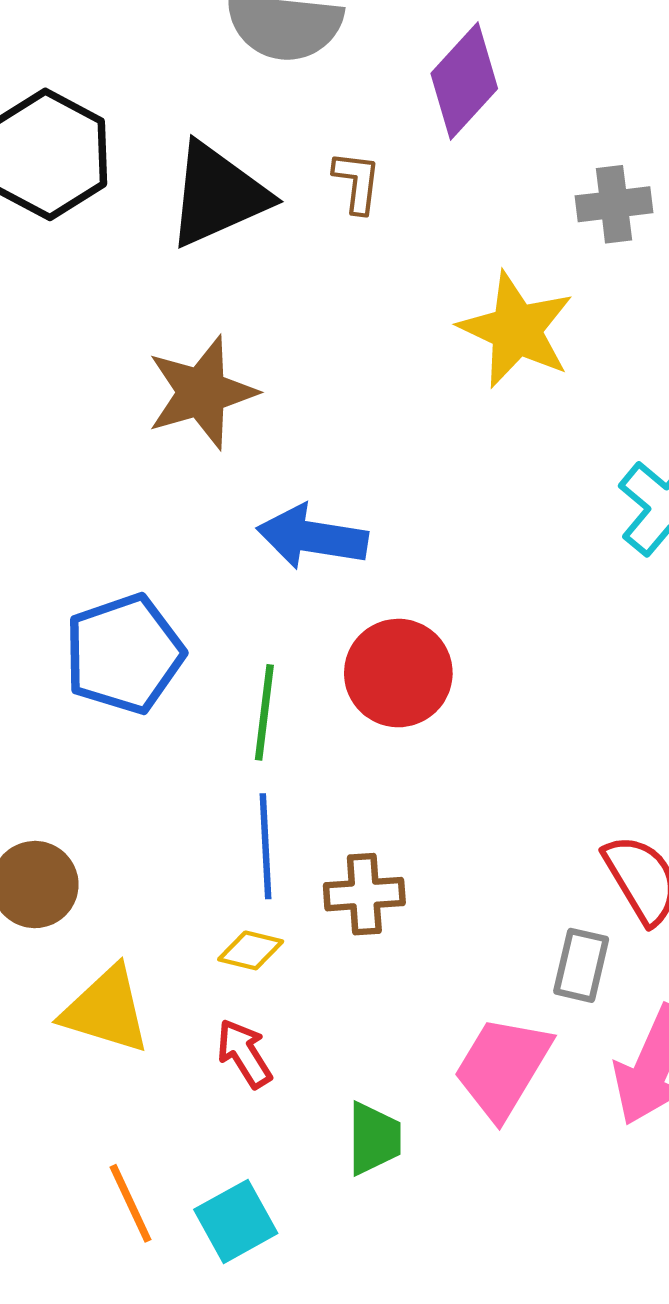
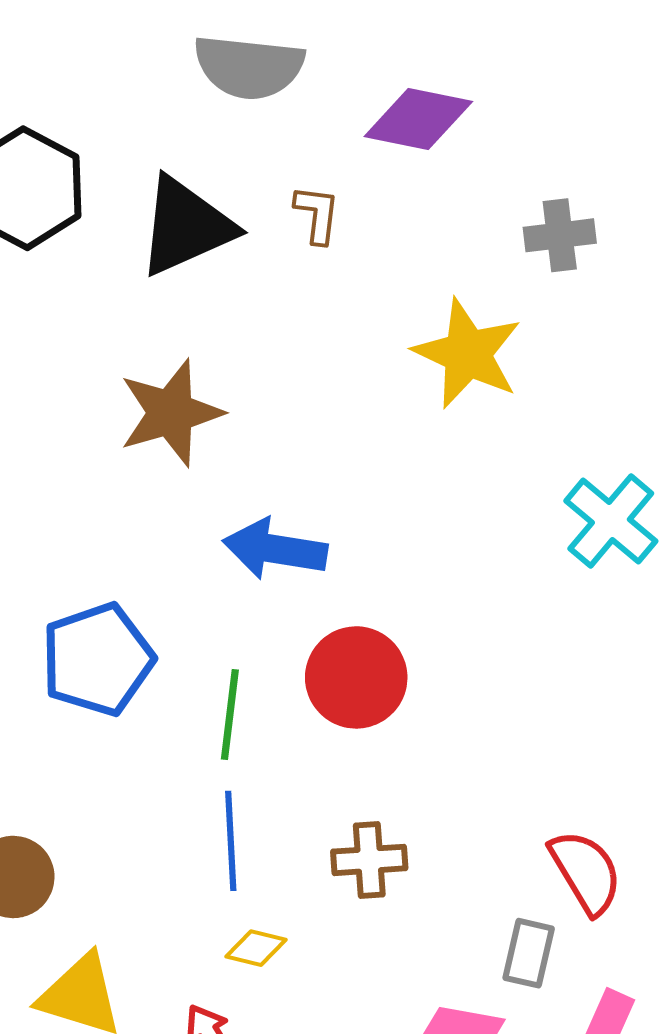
purple diamond: (464, 81) -> (418, 119), turned 59
brown cross: (364, 894) -> (369, 860), moved
yellow diamond: (251, 950) -> (256, 948), moved

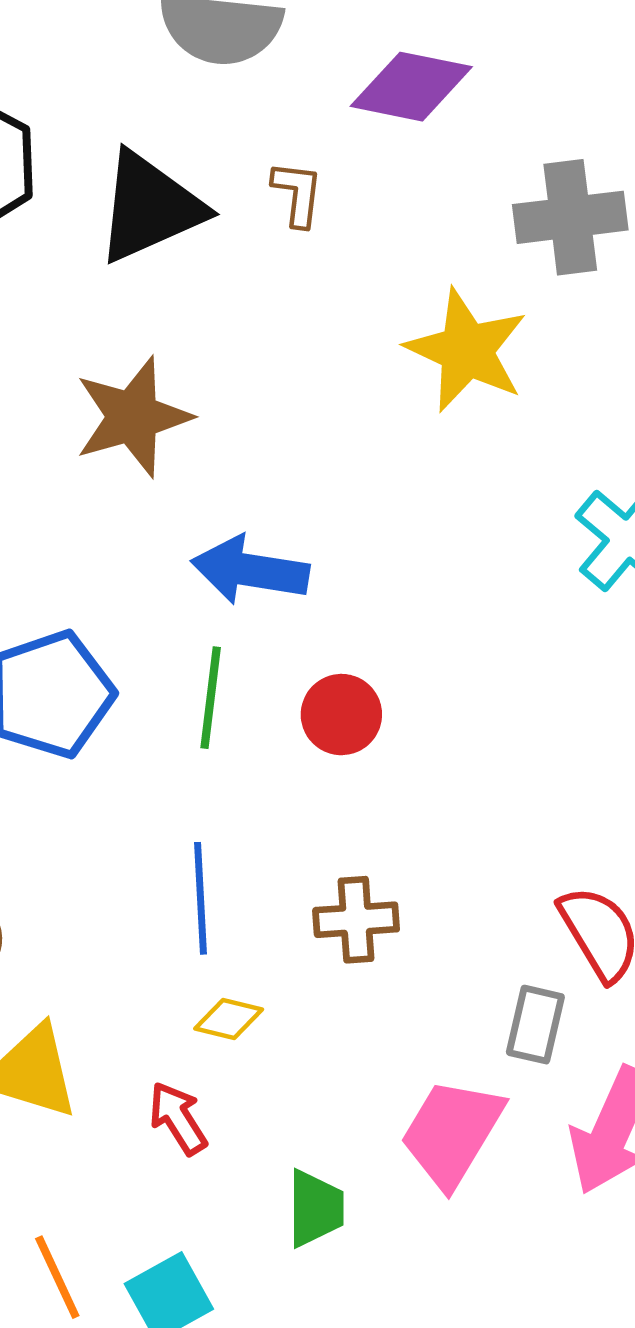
gray cross: (560, 235) -> (570, 217), size x1.4
red circle: (356, 677) -> (341, 715), size x0.7
green line: (230, 715) -> (211, 698), moved

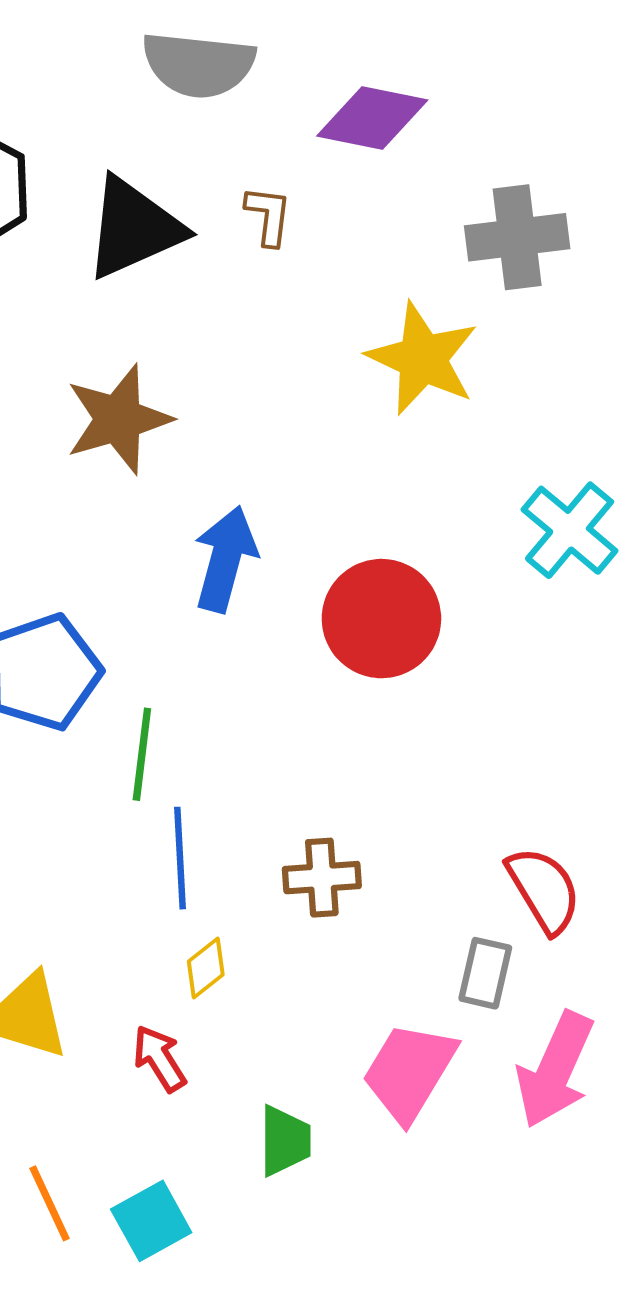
blue arrow: (250, 570) -> (225, 559), turned 96
green line: (211, 698) -> (142, 754), moved
red circle: (341, 715) -> (381, 619), moved, size x1.6
yellow diamond: (229, 1019) -> (206, 968), turned -52

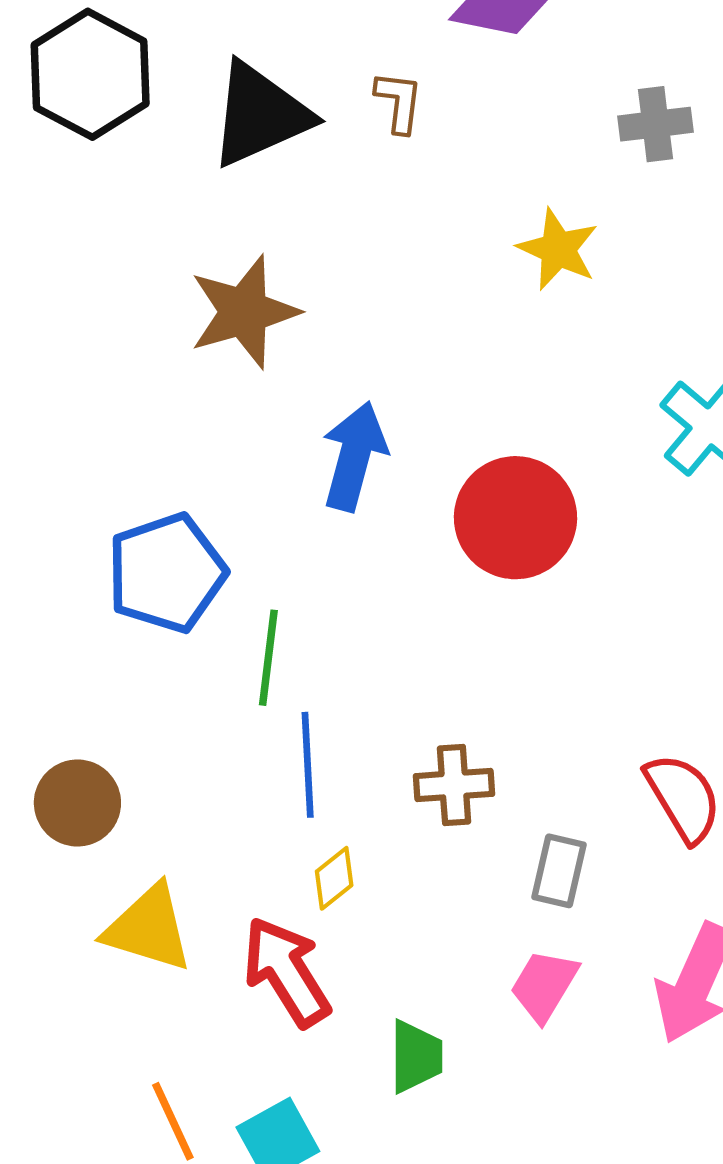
gray cross: (517, 237) -> (656, 124), size x0.7
yellow star: (423, 359) -> (558, 249), size x0.7
gray rectangle: (485, 973) -> (559, 871), moved
red arrow: (159, 1058) -> (286, 972), size x1.6
pink trapezoid: (409, 1072) -> (544, 985), size x0.7

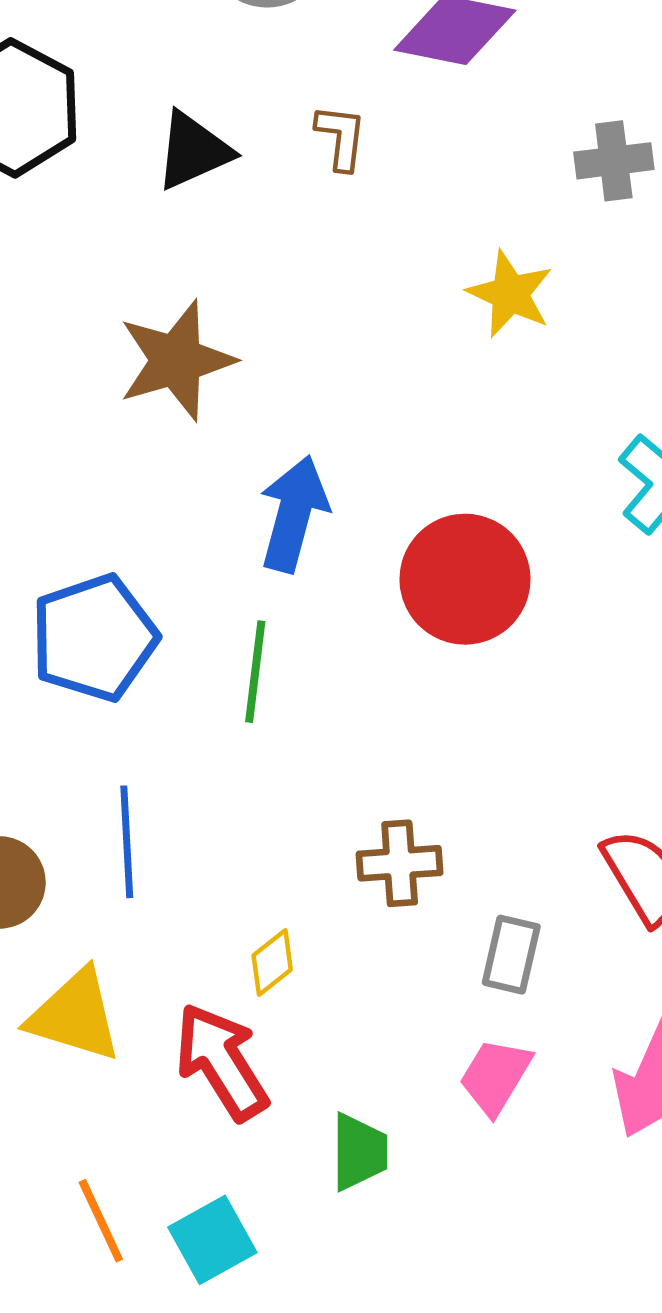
black triangle: (260, 115) -> (193, 151), size x0.7
green line: (268, 658) -> (255, 672), moved
blue line: (308, 765) -> (127, 842), moved

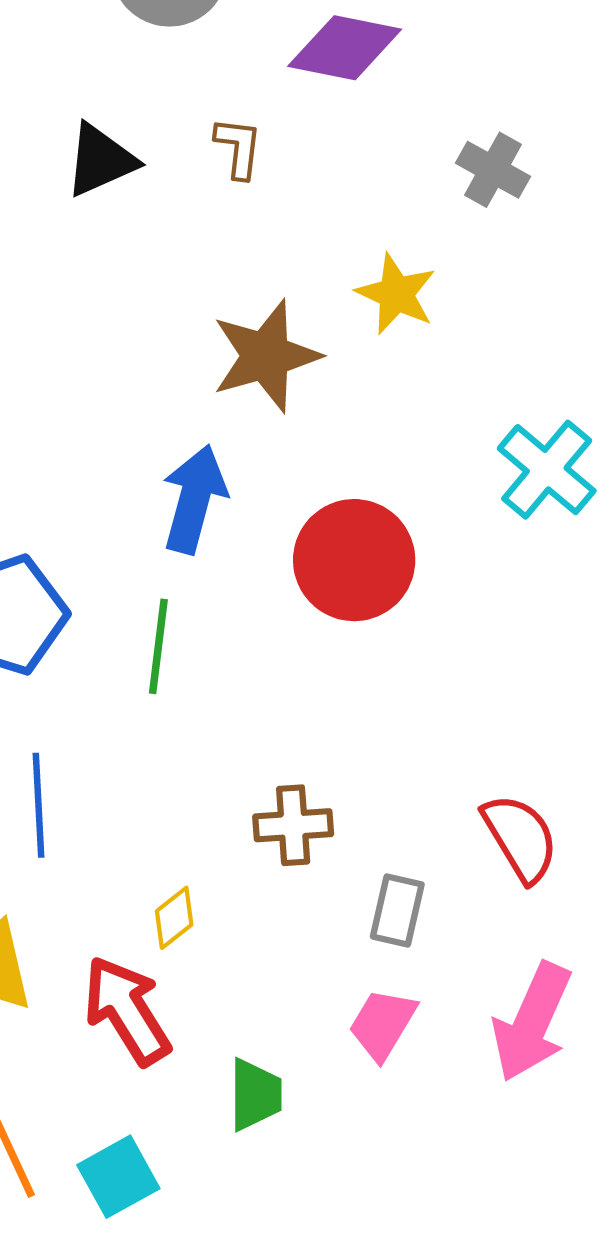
gray cross: (614, 161) -> (493, 170), turned 36
brown star: (176, 360) -> (266, 356), moved

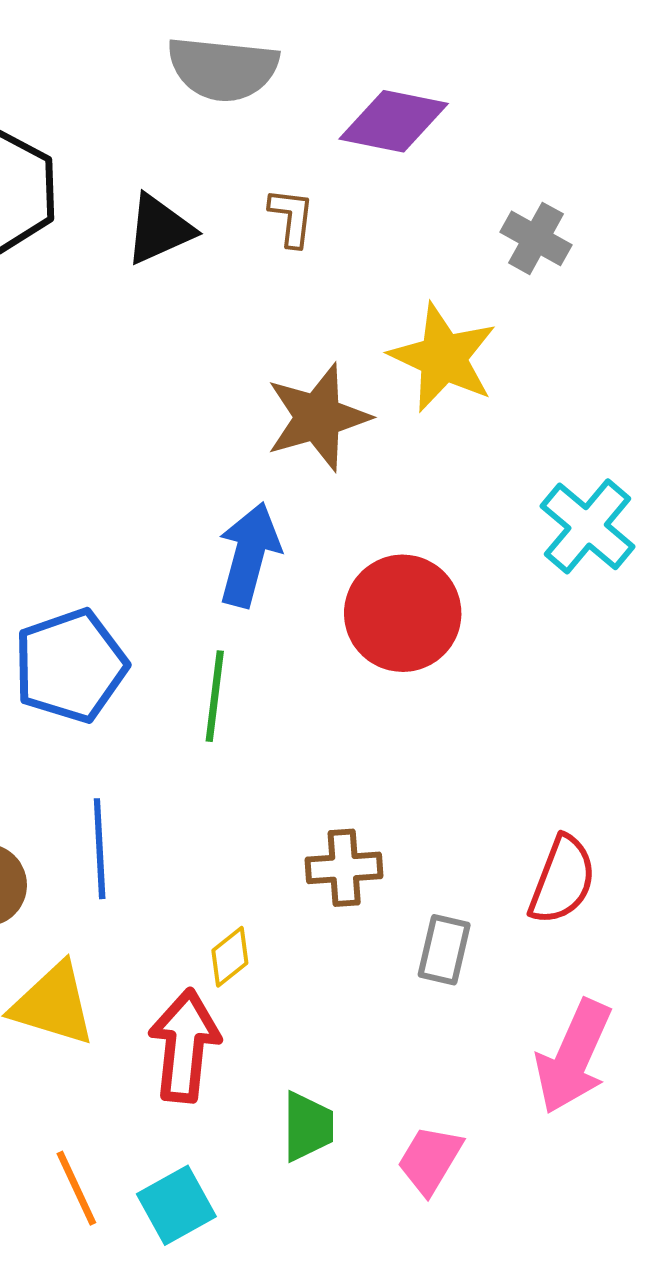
yellow star: (396, 294) -> (443, 358), size x1.4
red semicircle: (520, 838) -> (562, 880), turned 52
red arrow: (127, 1010) -> (184, 1046), turned 38
pink trapezoid: (383, 1024) -> (430, 1160), moved

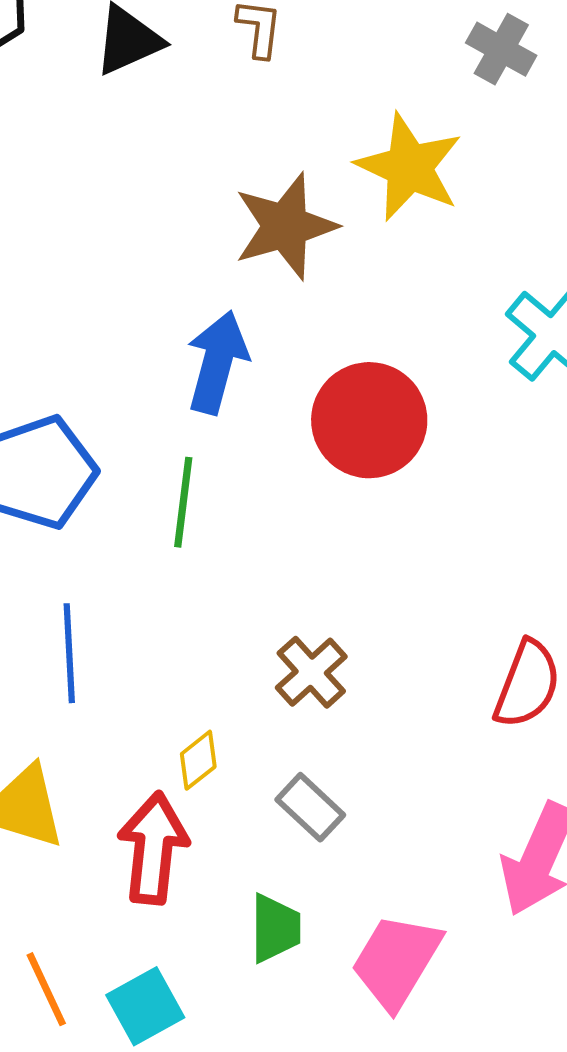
brown cross: (344, 868) -> (311, 672), turned -38
gray rectangle: (444, 950) -> (310, 807), moved, turned -60
pink trapezoid: (430, 1160) -> (396, 961), size x1.4

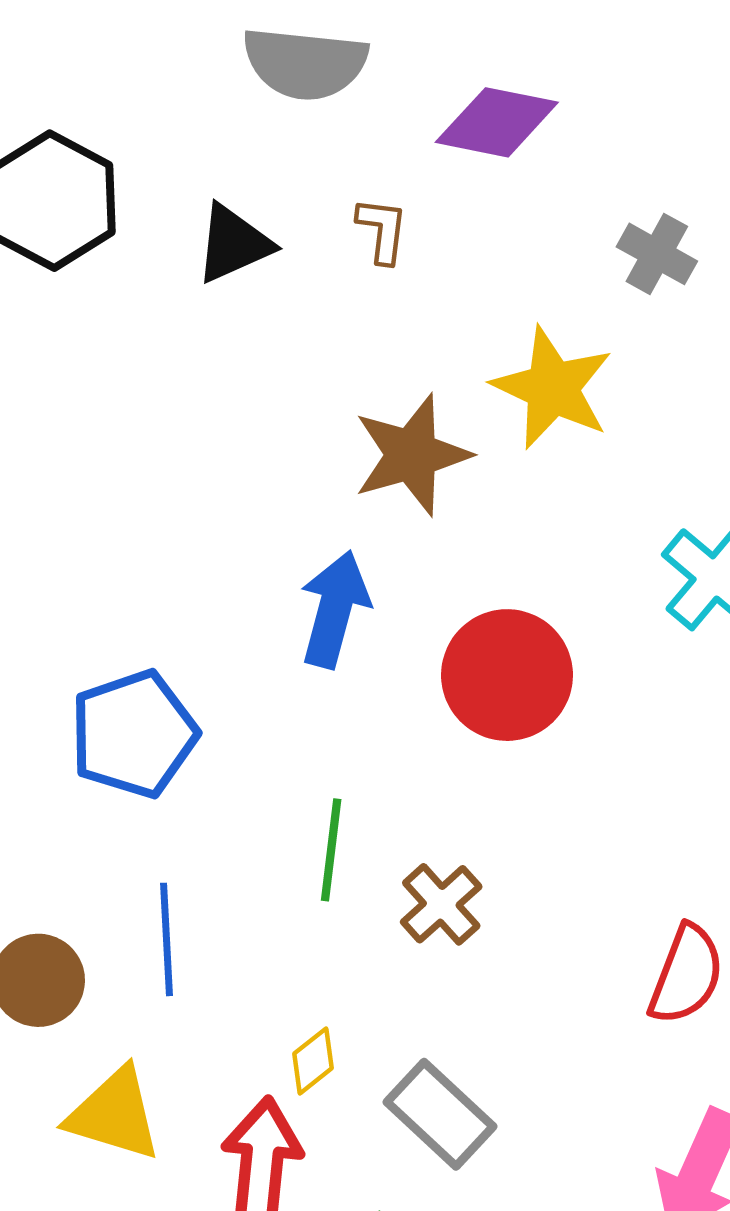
green line: (183, 502) -> (331, 850), moved
brown cross: (311, 672) -> (441, 904), moved
gray rectangle: (310, 807) -> (440, 1114), size x1.4

